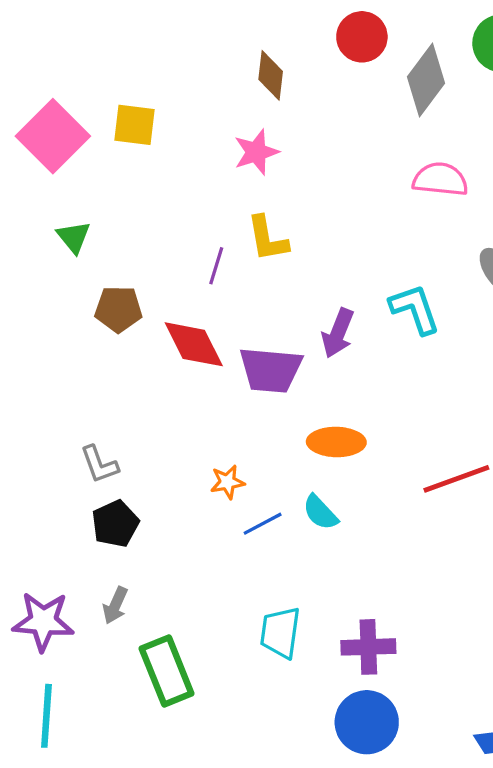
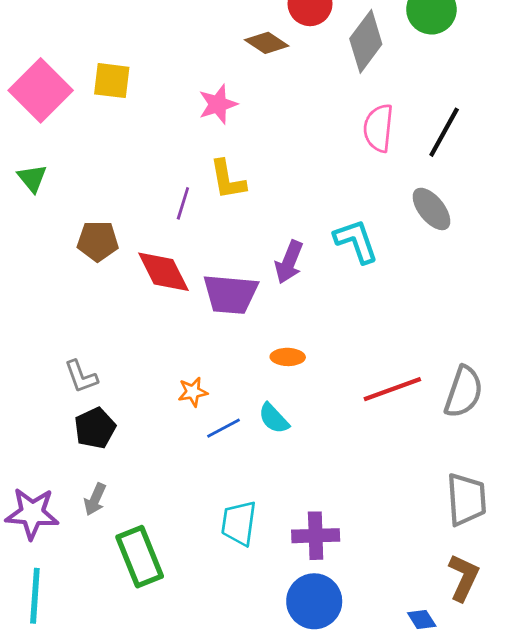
brown diamond: (271, 75) -> (267, 43), moved, turned -63
pink semicircle: (440, 179) -> (378, 128), turned -90
green triangle: (74, 237) -> (32, 178), moved
orange ellipse: (336, 442) -> (288, 357), size x0.7

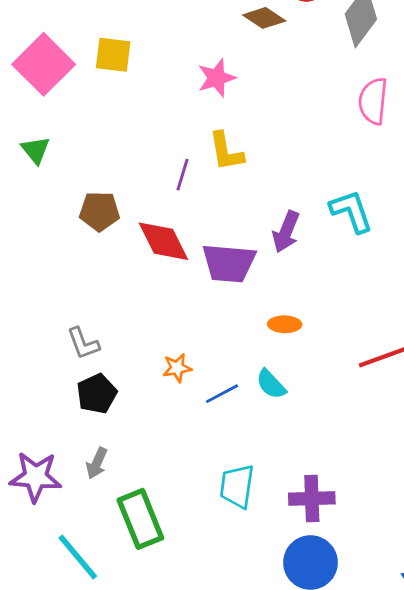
orange star: (193, 392) -> (177, 368), moved
cyan line: (35, 596) -> (78, 557), moved, turned -44

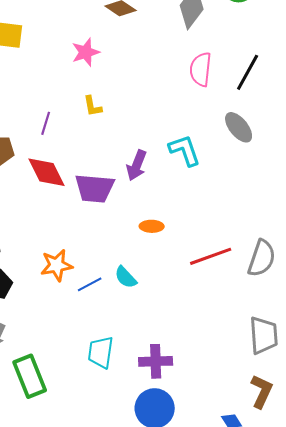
yellow L-shape: (226, 151) -> (93, 106), size x0.7
purple line: (183, 175) -> (46, 123), moved
orange ellipse: (285, 324) -> (152, 226), moved
orange star: (177, 368) -> (57, 265), size x1.5

